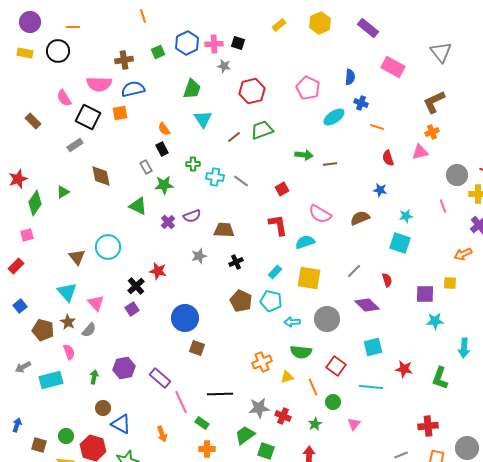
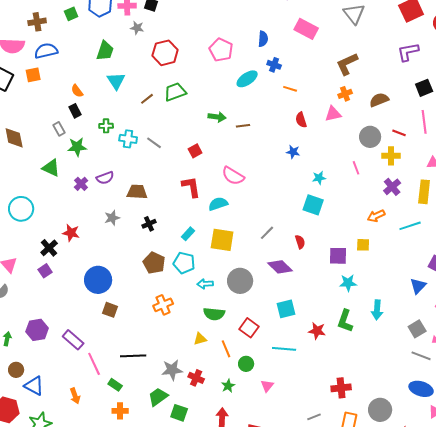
brown semicircle: (360, 218) -> (379, 100), moved
orange cross: (262, 362) -> (163, 305), moved
green L-shape: (440, 378) -> (345, 321), moved

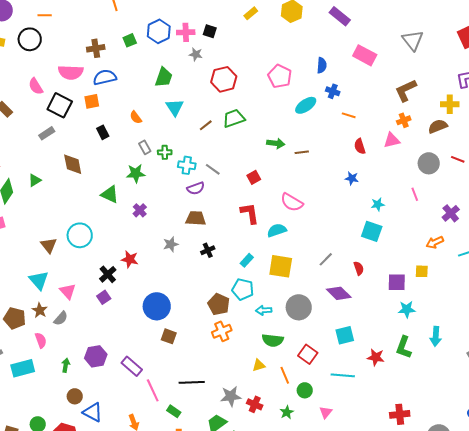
black rectangle: (75, 111) -> (103, 132), moved
gray rectangle: (59, 129) -> (145, 147), moved
yellow cross: (391, 156) -> (450, 104), moved
purple semicircle: (105, 178) -> (196, 188), moved
brown pentagon: (154, 263) -> (219, 304), moved

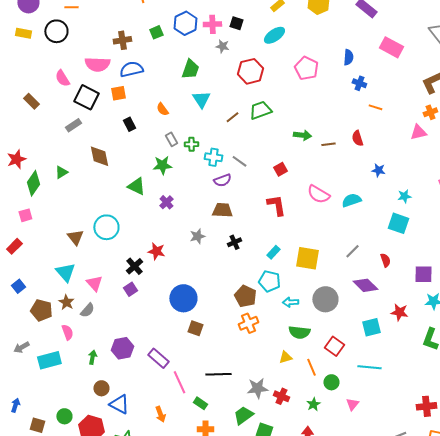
cyan ellipse: (306, 105) -> (274, 35), moved
red semicircle: (360, 146) -> (357, 138), moved
cyan semicircle: (277, 230) -> (351, 200), moved
red star: (376, 357) -> (399, 312), moved

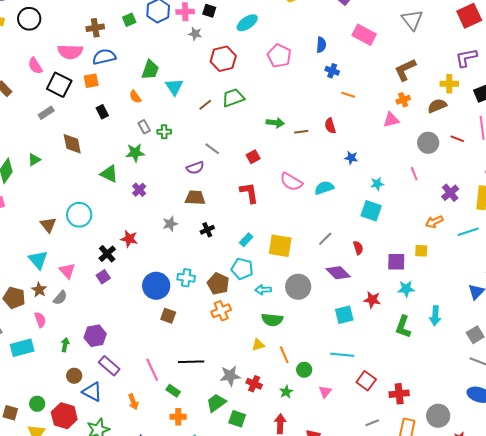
green trapezoid: (190, 69) -> (150, 70), moved
cyan cross: (213, 157) -> (186, 278), moved
red square: (334, 346) -> (366, 381), moved
purple rectangle: (158, 358) -> (109, 366), moved

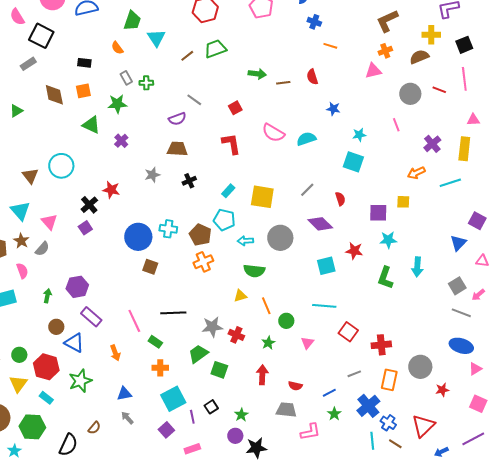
orange square: (91, 81) -> (83, 91), moved
black rectangle: (102, 112) -> (84, 63), turned -56

